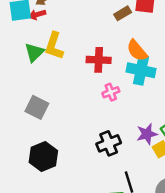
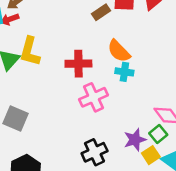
cyan cross: (141, 70) -> (124, 72), size x0.6
pink cross: (111, 92) -> (93, 97), size x1.5

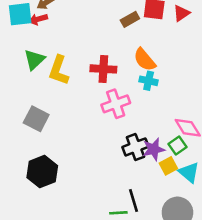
yellow L-shape: (30, 51) -> (59, 70), moved
black cross: (95, 152) -> (135, 147), moved

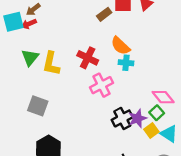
red cross: (103, 69) -> (88, 58), turned 30

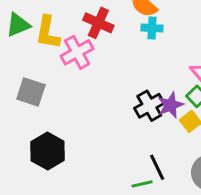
green triangle: (30, 58) -> (18, 25), turned 30
pink cross: (101, 85) -> (77, 52), moved

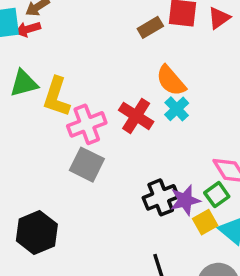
red cross: (98, 23) -> (136, 116), moved
cyan cross: (152, 28) -> (177, 109), turned 35
gray square: (31, 92) -> (87, 165), moved

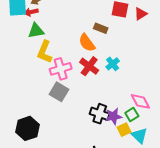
brown rectangle: (150, 27) -> (101, 28), moved, turned 48
orange semicircle: (171, 81) -> (87, 43), moved
green triangle: (24, 83) -> (36, 31), moved
black cross: (161, 197) -> (100, 114), turned 36

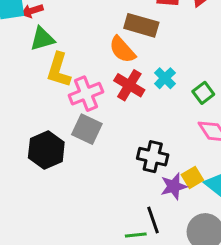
brown rectangle: (101, 28) -> (141, 25), size x1.5
green square: (132, 114) -> (203, 93), moved
purple star: (113, 116) -> (174, 186), moved
black hexagon: (27, 128) -> (46, 150), moved

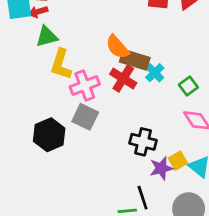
brown rectangle: (141, 25) -> (135, 60), moved

